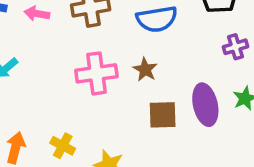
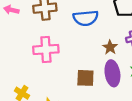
brown star: (145, 70) -> (110, 47), moved

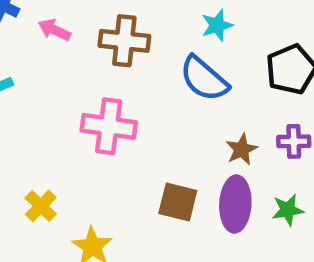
blue semicircle: (86, 18) -> (204, 79), turned 35

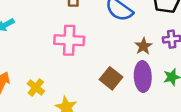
brown square: (178, 202) -> (111, 78), turned 30

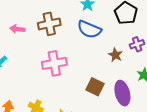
purple ellipse: (143, 77) -> (122, 93), moved

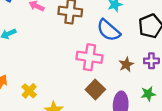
pink cross: (54, 63) -> (89, 57), moved

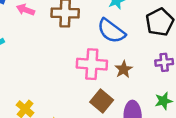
brown star: (126, 64) -> (124, 69), moved

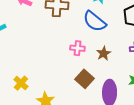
pink cross: (92, 64) -> (77, 48), size x0.6

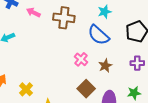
pink cross: (77, 48) -> (81, 59), turned 32

